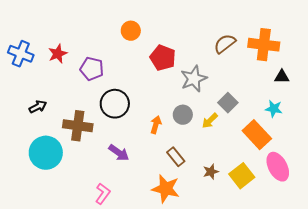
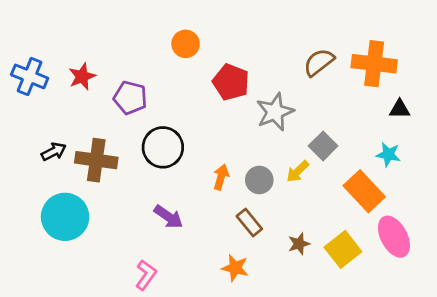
gray circle: (183, 115) -> (259, 180), moved
brown cross: (78, 126) -> (96, 160), moved
orange star: (166, 189) -> (235, 268), size x0.7

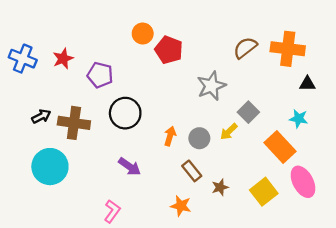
red pentagon: (231, 82) -> (169, 50), moved
brown star: (299, 244) -> (220, 187), moved

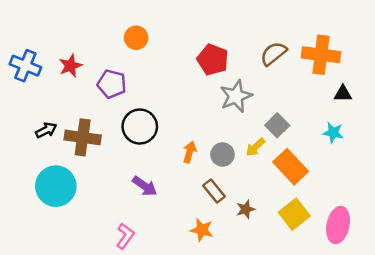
orange circle: (143, 34) -> (136, 38), moved
red pentagon: (169, 50) -> (213, 60), moved
orange rectangle: (280, 147) -> (291, 167), moved
pink ellipse: (303, 182) -> (338, 225), moved, turned 40

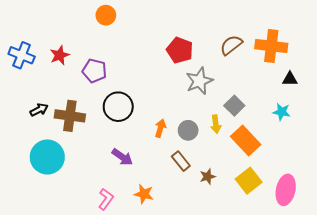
orange circle: (136, 38) -> (106, 15), moved
yellow arrow: (255, 147) -> (216, 124), turned -54
orange star: (202, 230) -> (144, 194), moved

